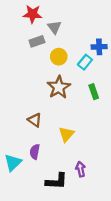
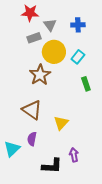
blue cross: (99, 47) -> (78, 25), moved
yellow circle: (59, 57) -> (54, 52), size x1.5
brown star: (59, 87) -> (40, 75), moved
brown triangle: (35, 120) -> (32, 110), size x1.5

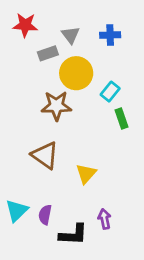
red star: (30, 13) -> (25, 25), moved
cyan rectangle: (78, 57) -> (110, 92), moved
brown star: (40, 75) -> (56, 106), turned 30
purple semicircle: (32, 139) -> (45, 215), moved

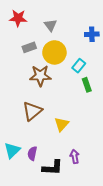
blue cross: (110, 35) -> (92, 34), moved
gray rectangle: (48, 53) -> (29, 47), moved
brown triangle: (45, 155) -> (32, 111), turned 45

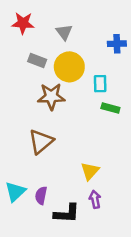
gray rectangle: (29, 47) -> (37, 60), turned 40
cyan rectangle: (79, 66) -> (100, 84), turned -40
green rectangle: (87, 85) -> (110, 108), turned -56
yellow triangle: (62, 124) -> (90, 171), moved

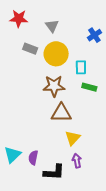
blue cross: (117, 44) -> (94, 35), turned -32
brown star: (51, 96) -> (54, 86), moved
brown triangle: (41, 141) -> (61, 113), moved, turned 40

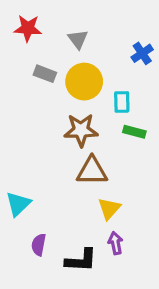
cyan triangle: (12, 155) -> (18, 204), moved
purple semicircle: (33, 158) -> (39, 245), moved

